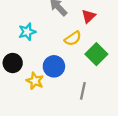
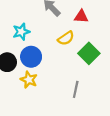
red triangle: (88, 16) -> (81, 16), turned 48
blue circle: (54, 66) -> (31, 57), moved

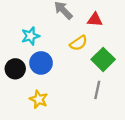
yellow star: (29, 80) -> (39, 99), moved
gray line: (76, 89) -> (97, 90), moved

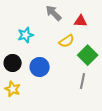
blue circle: (41, 63) -> (40, 67), moved
yellow star: (39, 99) -> (13, 89), moved

